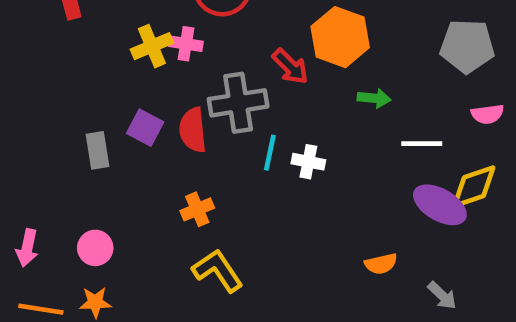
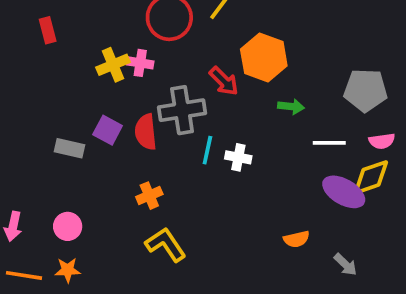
gray pentagon: (467, 46) -> (366, 90), moved
pink semicircle: (488, 114) -> (382, 141), moved
gray rectangle: (98, 150) -> (69, 148), turned -68

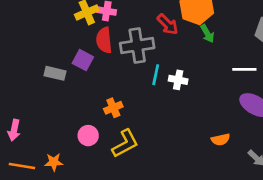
green arrow: (291, 107) -> (207, 34), moved, turned 54
red semicircle: (146, 132) -> (104, 40), moved
pink circle: (68, 226) -> (88, 136), moved
yellow L-shape: (166, 245) -> (125, 143), turned 96

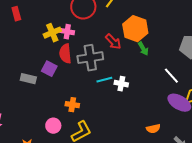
white line: (244, 69) -> (171, 76), turned 48
cyan line: (156, 75) -> (104, 80), turned 63
orange cross: (113, 108) -> (72, 105), turned 32

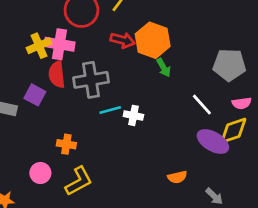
pink cross: (67, 32) -> (60, 44), size x1.5
red arrow: (113, 42) -> (123, 40), moved, turned -30

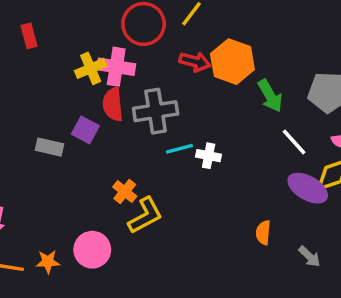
green arrow: (164, 68) -> (270, 96), moved, size x1.4
orange cross: (66, 144) -> (125, 192), turned 30
pink circle: (40, 173) -> (92, 250), moved, size x1.4
orange semicircle: (177, 177) -> (263, 233), turned 108
yellow L-shape: (79, 181) -> (145, 215), moved

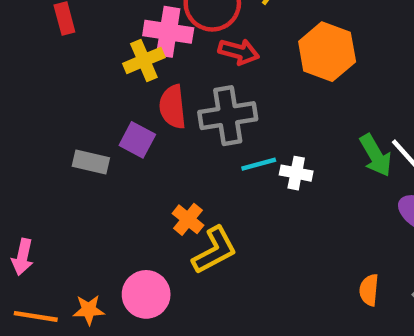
red arrow: (195, 62) -> (239, 52), moved
pink cross: (116, 67) -> (168, 32), moved
green arrow: (270, 96) -> (376, 155), moved
orange semicircle: (263, 233) -> (369, 290), moved

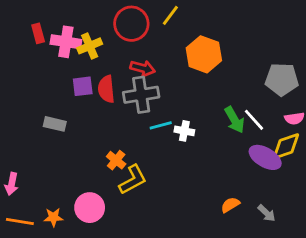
pink cross: (168, 32) -> (66, 42), moved
red arrow: (239, 52) -> (143, 68), moved
yellow cross: (144, 60) -> (90, 46), moved
purple square: (137, 140) -> (83, 86), moved, turned -35
orange semicircle: (369, 290) -> (230, 205), turned 54

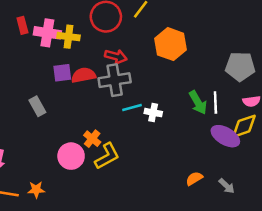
yellow cross: (90, 46) -> (69, 37), turned 30
red semicircle: (106, 89) -> (83, 75), turned 85
white line: (254, 120) -> (215, 103), turned 40
gray rectangle: (55, 124) -> (37, 106), turned 48
pink circle: (90, 208) -> (71, 156), moved

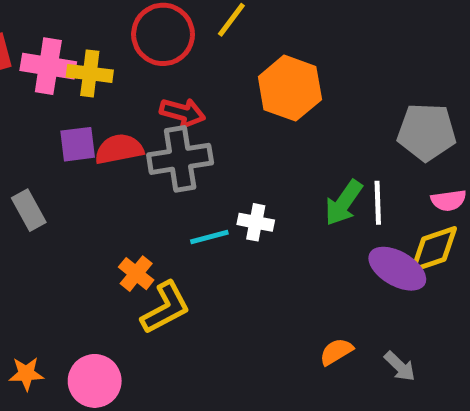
green arrow: (198, 103) -> (344, 203), turned 65
cyan line: (132, 108) -> (209, 237), moved
pink circle: (71, 156) -> (95, 381), moved

